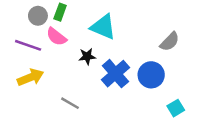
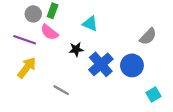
cyan triangle: (103, 27) -> (90, 24), size x0.7
yellow arrow: (31, 77) -> (27, 68), turned -30

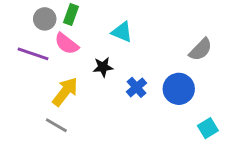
blue cross: (101, 64) -> (136, 87), size x0.6
yellow arrow: (27, 68) -> (65, 92), moved
gray line: (61, 90) -> (56, 125), moved

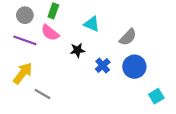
gray circle: (45, 19) -> (25, 15), moved
gray semicircle: (201, 49) -> (128, 37), moved
yellow arrow: (65, 92) -> (23, 73), moved

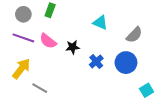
cyan triangle: (92, 24) -> (100, 23), moved
pink semicircle: (50, 33) -> (48, 41), moved
gray semicircle: (128, 37) -> (134, 35), moved

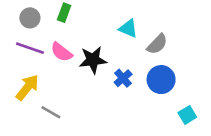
gray semicircle: (134, 35) -> (157, 44), moved
black star: (73, 47) -> (93, 60), size x1.5

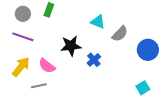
pink semicircle: (61, 52) -> (47, 66), moved
blue circle: (161, 80) -> (148, 50), moved
gray line: (51, 112) -> (39, 86), turned -42

